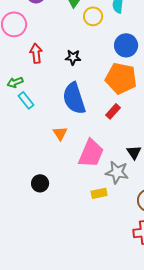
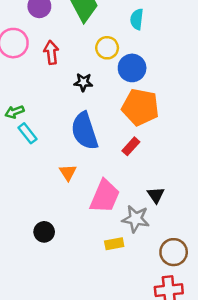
yellow circle: (93, 16) -> (107, 48), moved
blue circle: (126, 45) -> (132, 68), moved
red arrow: (36, 53) -> (51, 53), moved

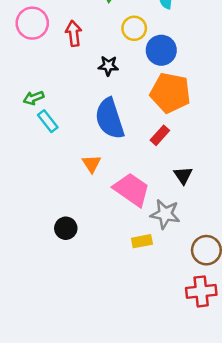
black triangle: (156, 195) -> (183, 175), moved
pink trapezoid: (105, 196) -> (132, 190), turned -78

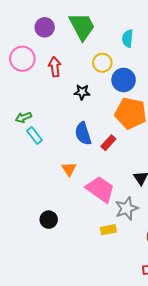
blue semicircle: (110, 119) -> (83, 134), size x0.7
red rectangle: (160, 135) -> (108, 143), moved
gray star: (165, 214) -> (127, 208), turned -30

